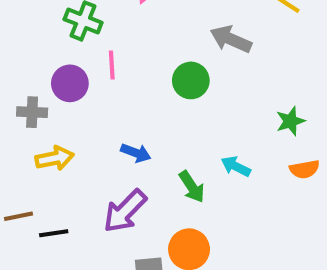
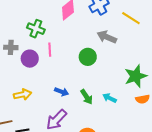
gray cross: (32, 112) -> (11, 47), moved
green star: (290, 121) -> (136, 76), size x1.6
green arrow: (192, 187) -> (87, 97), moved

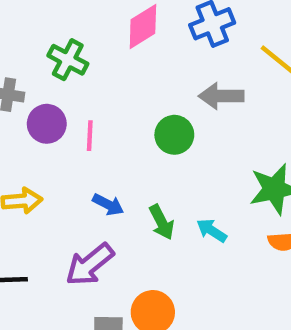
gray arrow: (107, 37) -> (221, 96), turned -30
pink line: (50, 50) -> (90, 136), moved

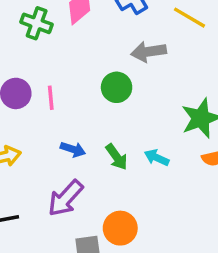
green cross: (68, 60) -> (37, 23), moved

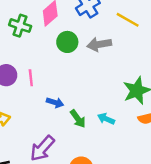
green circle: (117, 87) -> (67, 42), moved
blue arrow: (73, 149) -> (55, 103), moved

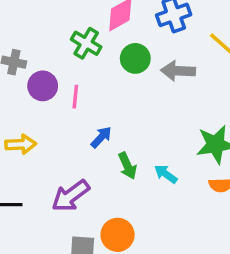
green cross: (20, 26) -> (86, 43), moved
blue arrow: (55, 103) -> (101, 137), turned -77

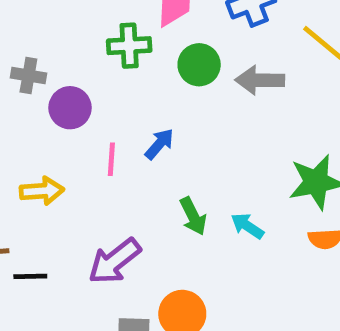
green cross: (86, 43) -> (129, 46), turned -32
pink line: (75, 97) -> (111, 159), moved
blue arrow: (101, 137) -> (159, 144), moved

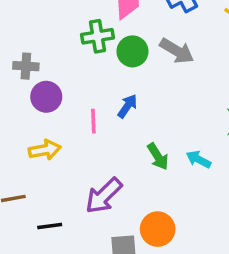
green circle: (199, 65) -> (132, 51), moved
gray arrow: (260, 80) -> (177, 51), moved, turned -144
purple circle: (70, 108) -> (46, 97), moved
black line: (30, 276) -> (50, 226), moved

